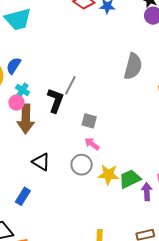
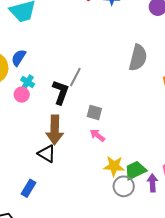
brown arrow: (26, 119) -> (55, 130), moved
gray circle: (82, 165) -> (124, 186), moved

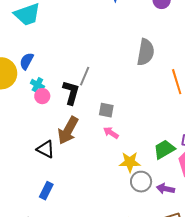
pink circle: (22, 95) -> (42, 96), moved
brown arrow: (55, 130) -> (68, 130), turned 32
black triangle: (47, 154) -> (46, 149), moved
green trapezoid: (135, 170) -> (164, 149), moved
purple arrow: (153, 183) -> (165, 189), moved, turned -72

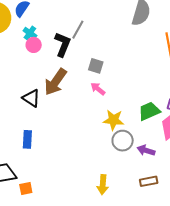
blue rectangle: (46, 191) -> (27, 139), turned -30

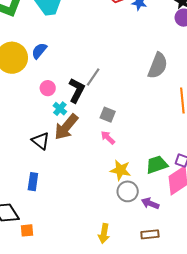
cyan cross: (30, 33) -> (60, 109), moved

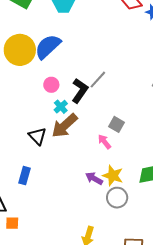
blue semicircle: (39, 51) -> (48, 47), size x1.6
gray square: (108, 115) -> (117, 124), moved
purple arrow: (150, 203) -> (94, 178), moved

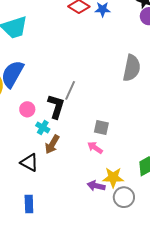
brown arrow: (65, 126) -> (52, 144), size x0.7

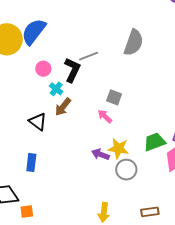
gray semicircle: (132, 68) -> (134, 43), moved
gray line: (70, 90) -> (88, 56), turned 36

